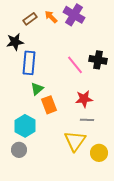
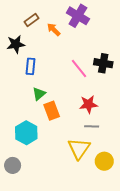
orange arrow: (51, 17) -> (54, 30), moved
blue rectangle: (29, 63) -> (30, 66), size x0.7
gray circle: (19, 150) -> (13, 165), moved

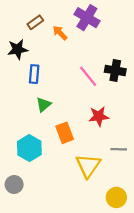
orange rectangle: (52, 111) -> (65, 133), moved
gray line: (92, 126) -> (119, 149), moved
yellow circle: (104, 161) -> (116, 197), moved

